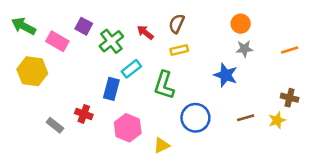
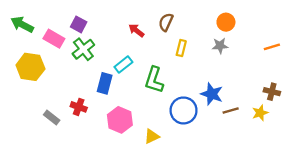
green cross: (111, 41) -> (83, 49), moved
gray star: (244, 49) -> (220, 46), moved
yellow rectangle: (179, 50) -> (181, 48), moved, turned -63
blue star: (226, 75) -> (212, 94), moved

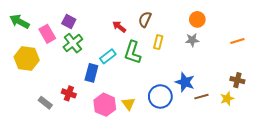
pink rectangle: (54, 39) -> (47, 34), turned 30
green L-shape: (154, 80) -> (133, 52), moved
yellow triangle: (152, 136) -> (128, 104), moved, turned -40

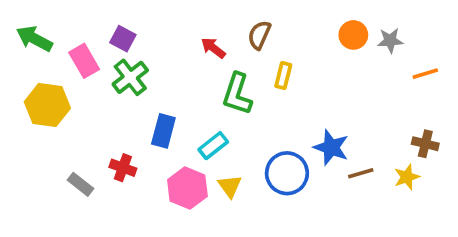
gray star: (192, 40) -> (390, 40), moved
cyan rectangle: (108, 56) -> (213, 146), moved

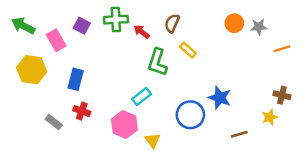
yellow rectangle: (283, 76) -> (188, 50), turned -63
green cross: (130, 77) -> (116, 20), moved, turned 35
blue rectangle: (163, 131) -> (76, 79), moved
brown line: (361, 173) -> (239, 134), moved
yellow triangle: (230, 186) -> (153, 140), moved

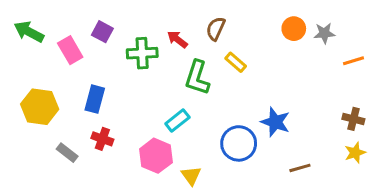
green cross: (116, 20) -> (142, 53), moved
yellow hexagon: (32, 70) -> (40, 107), moved
yellow star: (270, 117) -> (355, 153), moved

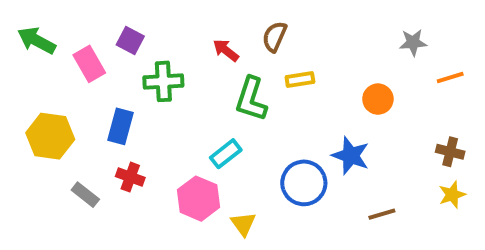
orange circle: (294, 29) -> (378, 99), moved
green cross: (142, 53) -> (163, 81), moved
yellow rectangle: (236, 62) -> (300, 80), turned -50

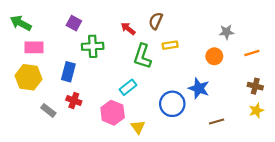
gray star: (413, 42) -> (226, 32), moved
pink rectangle: (89, 64) -> (34, 47), moved, turned -60
orange line: (450, 78) -> (252, 53), moved

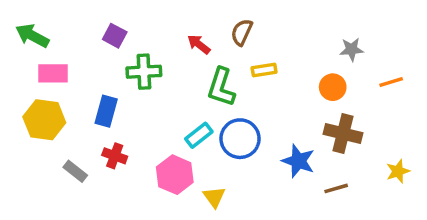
brown cross: (255, 86) -> (343, 133), moved, size x1.5
blue star: (199, 88) -> (298, 161), moved
blue circle: (172, 104) -> (240, 139), moved

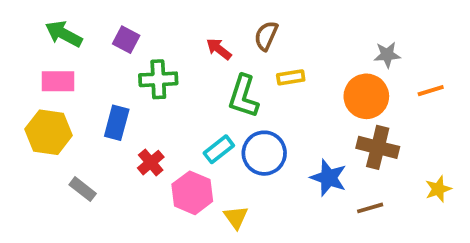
green arrow: (32, 36) -> (64, 34), moved
orange circle: (333, 87) -> (366, 96), size x1.5
red cross: (115, 156) -> (151, 163), moved, turned 30

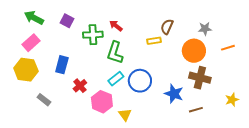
brown semicircle: (266, 36) -> (167, 27), moved
green cross: (158, 79) -> (93, 35), moved
pink rectangle: (58, 81) -> (31, 43), turned -42
green L-shape: (243, 96) -> (115, 53), moved

